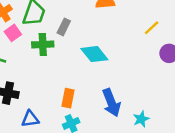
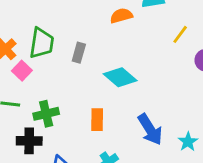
green cross: (43, 44) -> (46, 114), moved
orange rectangle: (68, 98) -> (97, 120), moved

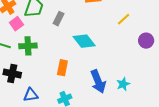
yellow line: (180, 34) -> (124, 19), moved
green cross: (46, 114) -> (28, 46), moved
cyan star: (188, 142) -> (123, 84), moved

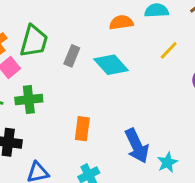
cyan diamond: (84, 41) -> (111, 65), moved
cyan star: (123, 84) -> (167, 162), moved

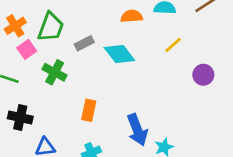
gray rectangle: (72, 56) -> (84, 43), turned 36
green cross: (29, 100) -> (55, 72), moved, turned 30

